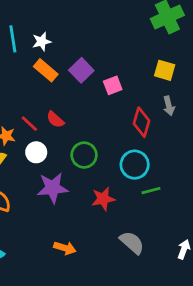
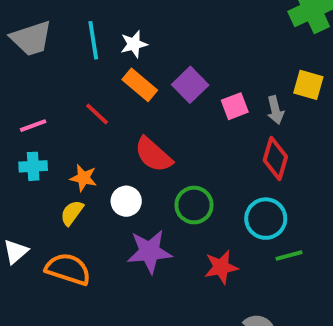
gray arrow: (169, 106) -> (275, 110), moved
red semicircle: (55, 119) -> (153, 155), size x1.5
red line: (29, 124) -> (97, 114), moved

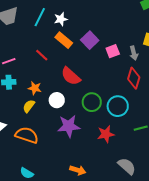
cyan line: (93, 40) -> (40, 17), turned 36
cyan circle: (266, 219) -> (118, 106), moved

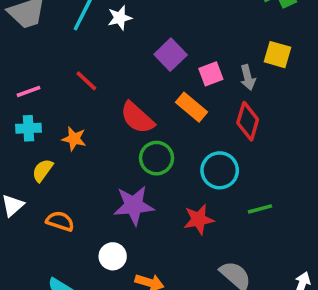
orange rectangle: (64, 40) -> (192, 107), moved
white circle: (57, 100) -> (113, 256), moved
green circle: (92, 102) -> (157, 158), moved
yellow semicircle: (29, 106) -> (43, 170), moved
orange semicircle: (27, 135) -> (60, 221), size x0.7

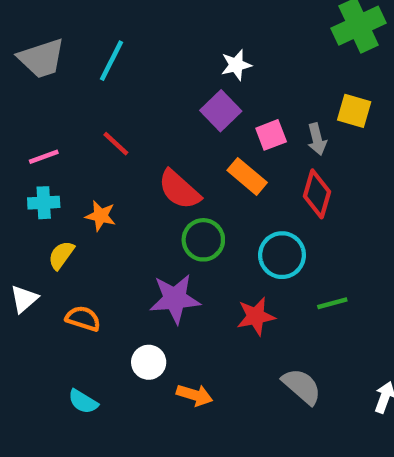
white star: (120, 18) -> (236, 65), moved

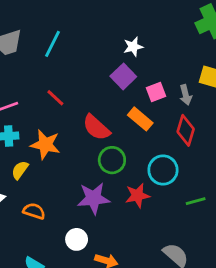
orange star: (101, 216) -> (45, 144), size x1.5
red star: (256, 316) -> (137, 195), moved

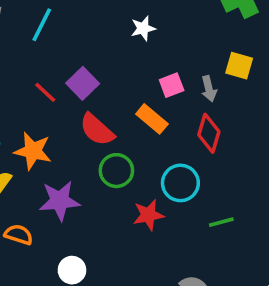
purple square: (123, 76) -> (83, 83), moved
purple star: (94, 198) -> (60, 201), moved

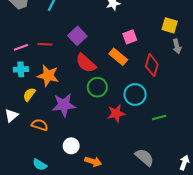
gray arrow: (209, 89) -> (177, 46), moved
red line: (45, 92) -> (45, 44), moved, turned -40

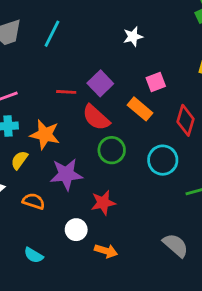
purple square: (77, 36) -> (100, 83), moved
red line: (45, 44) -> (66, 92), moved
red star: (116, 113) -> (103, 203), moved

